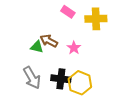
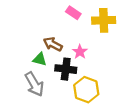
green triangle: (37, 47) -> (40, 59), moved
black cross: (61, 79) -> (66, 69), moved

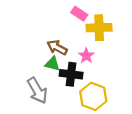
yellow cross: (104, 20) -> (99, 28), moved
green triangle: (40, 59) -> (52, 64), moved

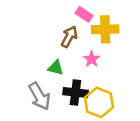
brown arrow: (57, 47) -> (69, 37), moved, turned 90
black cross: (71, 74) -> (75, 92), moved

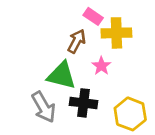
green triangle: (56, 68) -> (62, 75), size x1.6
yellow hexagon: (99, 102) -> (130, 114), moved

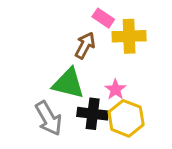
pink star: (101, 66) -> (115, 89), moved
yellow hexagon: (130, 114) -> (126, 118), moved

